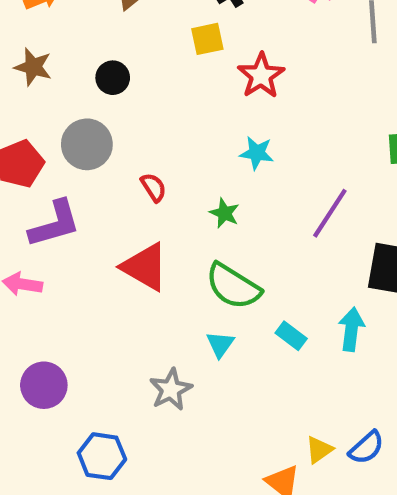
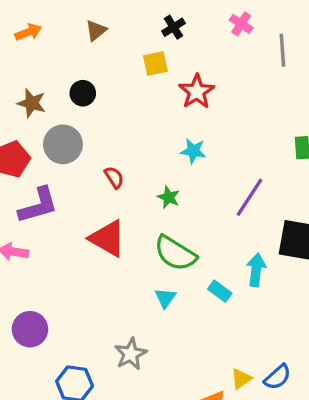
brown star: (33, 67) -> (32, 103), moved
cyan arrow: (351, 329) -> (256, 270), moved
gray star: (171, 389) -> (131, 354), moved

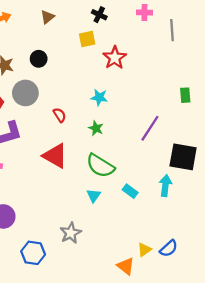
pink cross: (241, 24) -> (144, 12), turned -32
black cross: (174, 27) -> (99, 15), turned -32
cyan star: (193, 151) -> (99, 97), moved
cyan arrow: (256, 270) -> (165, 186), moved

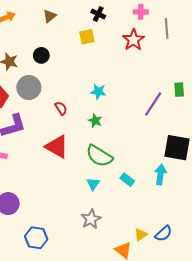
red star: (115, 58) -> (133, 40), moved
purple line: (150, 128) -> (153, 104), moved
gray star: (71, 233) -> (91, 219), moved

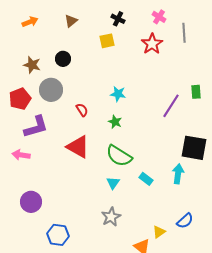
pink cross: (141, 12) -> (159, 17), turned 32
blue semicircle: (164, 234) -> (185, 221), moved

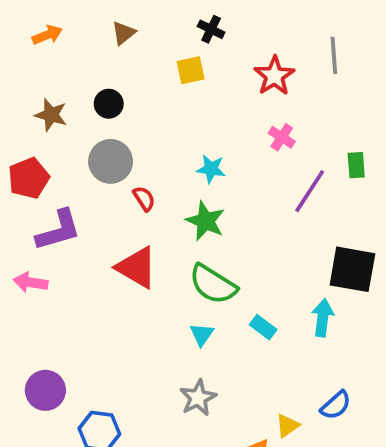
pink cross: (159, 17) -> (282, 137), moved
gray circle: (51, 90) -> (111, 161), moved
green star: (115, 122) -> (205, 221), size x1.5
purple circle: (31, 202) -> (45, 390), moved

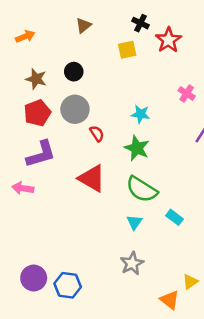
orange arrow: (47, 35) -> (25, 36), moved
red star: (274, 76) -> (168, 40), moved
red pentagon: (29, 178) -> (37, 113), moved
purple circle: (45, 390) -> (34, 278), moved

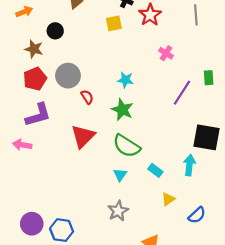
black circle: (74, 72) -> (55, 31), moved
pink cross: (187, 93) -> (166, 53), moved
red triangle: (92, 178) -> (83, 136), turned 45
yellow triangle: (190, 282) -> (168, 199), moved

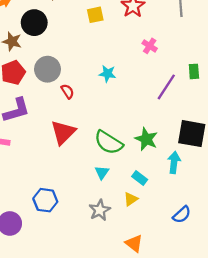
black circle: (55, 31) -> (34, 23), size x1.5
green star: (122, 110) -> (146, 139), moved
cyan rectangle: (155, 170) -> (140, 178), moved
yellow triangle: (168, 199) -> (131, 199), moved
blue hexagon: (62, 230) -> (45, 200), moved

